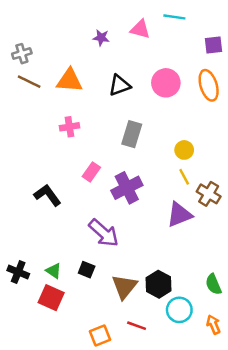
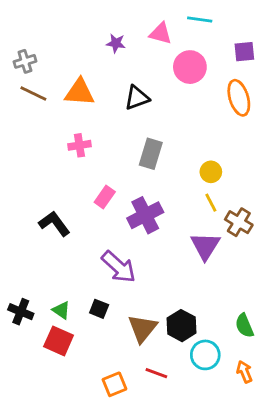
pink circle: (166, 83) -> (190, 67), moved
purple triangle: (179, 215) -> (205, 246), turned -36

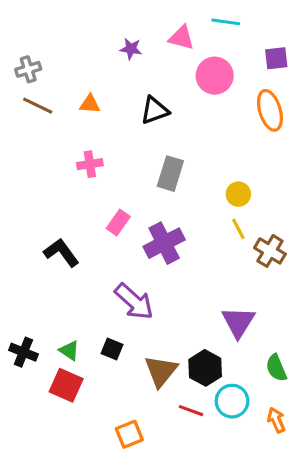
orange triangle: (79, 92) -> (90, 104), size x0.6
purple triangle: (205, 246) -> (238, 322), moved
red line: (156, 373) -> (191, 411), moved

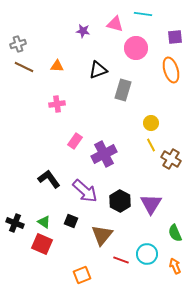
gray rectangle: (170, 174) -> (123, 90), moved
black L-shape: (61, 253) -> (49, 179), moved
black hexagon: (205, 368) -> (120, 201), moved

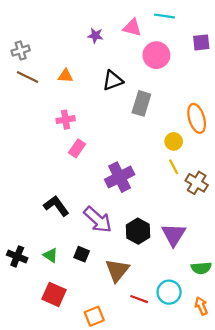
orange ellipse: (171, 70) -> (197, 118), moved
pink rectangle: (75, 141) -> (77, 148), moved
green semicircle: (175, 233) -> (201, 268), turned -72
red square: (42, 244) -> (54, 294), moved

